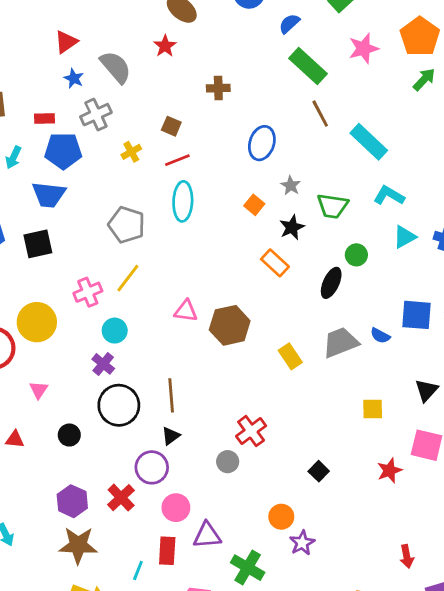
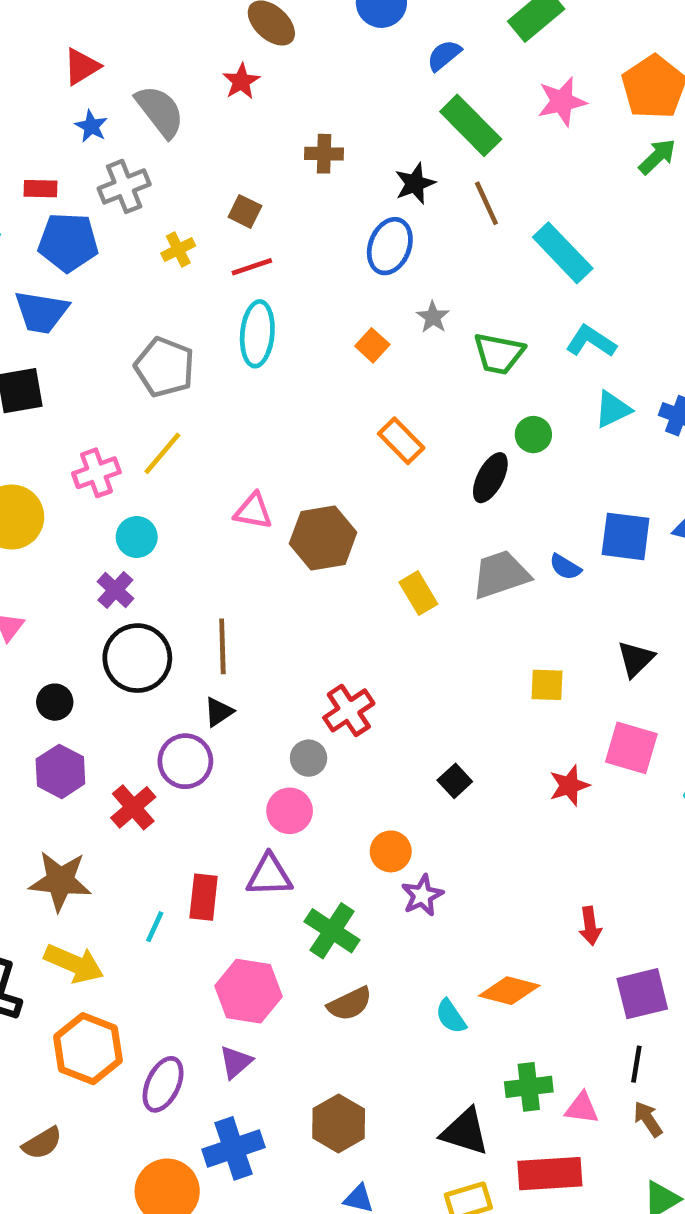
black star: (292, 227) -> (415, 183), moved
purple hexagon: (72, 501) -> (60, 771), moved
pink circle: (176, 508) -> (290, 811), moved

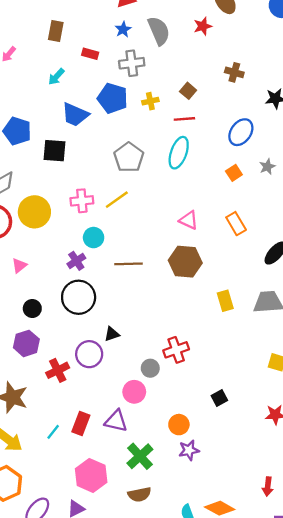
blue pentagon: (68, 242) -> (113, 98), moved
blue ellipse: (390, 246) -> (241, 132), moved
pink triangle: (253, 511) -> (189, 220), moved
brown line: (222, 646) -> (129, 264), moved, turned 76

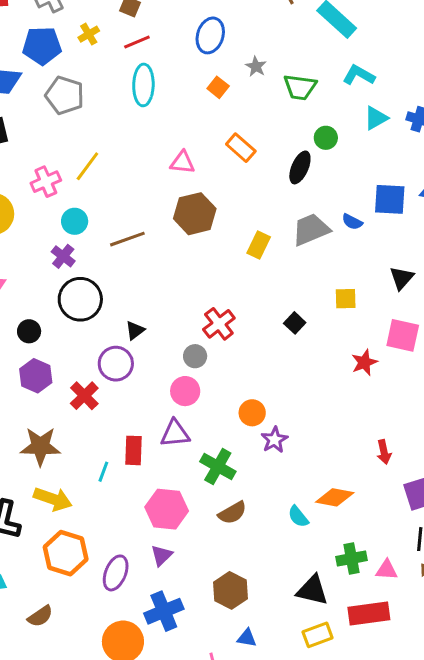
gray pentagon: (129, 157) -> (65, 95), moved
yellow rectangle: (225, 301) -> (259, 245), turned 60
black square: (219, 398) -> (295, 323), moved

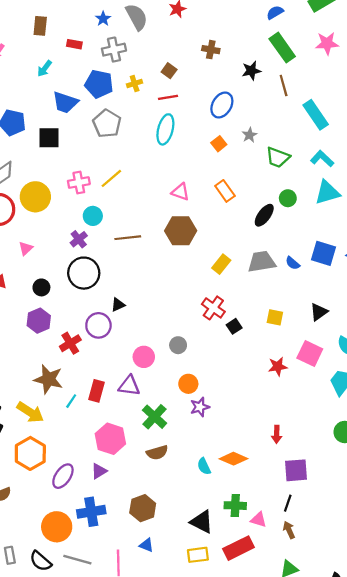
cyan triangle: (376, 118) -> (327, 192), size x1.4
red cross: (219, 324) -> (213, 308), moved, turned -30
gray circle: (195, 356) -> (178, 345), moved
brown star: (40, 446) -> (48, 379), moved
red rectangle: (369, 613) -> (239, 548), turned -32

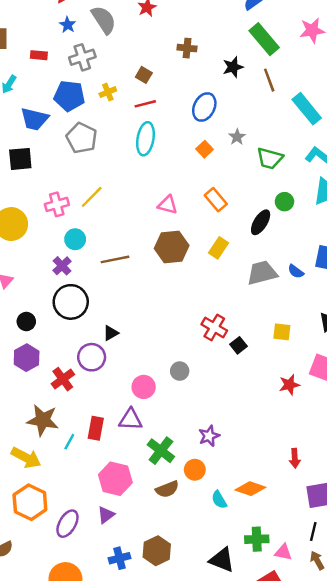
yellow rectangle: (221, 264) -> (219, 248), moved
orange circle: (188, 384) -> (195, 470), moved
blue cross: (91, 512) -> (120, 558), moved, size x0.7

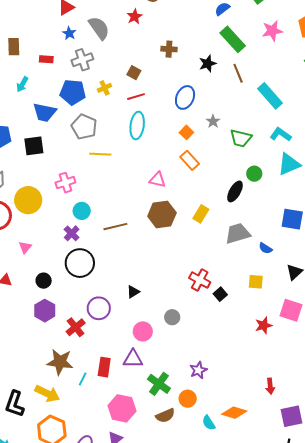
yellow line: (92, 197) -> (100, 154), moved, turned 50
orange rectangle: (216, 200) -> (190, 160), moved
blue semicircle: (296, 271) -> (265, 248), moved
black triangle: (111, 333) -> (133, 292), moved

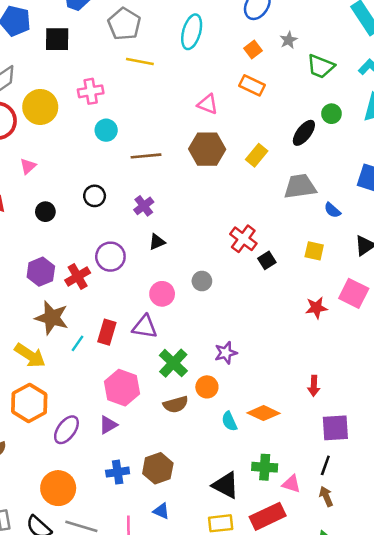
orange rectangle: (190, 160) -> (252, 85), turned -30
purple cross: (72, 233) -> (144, 206), moved
black circle: (80, 263) -> (95, 196), size x0.6
purple hexagon: (45, 311) -> (41, 272), moved

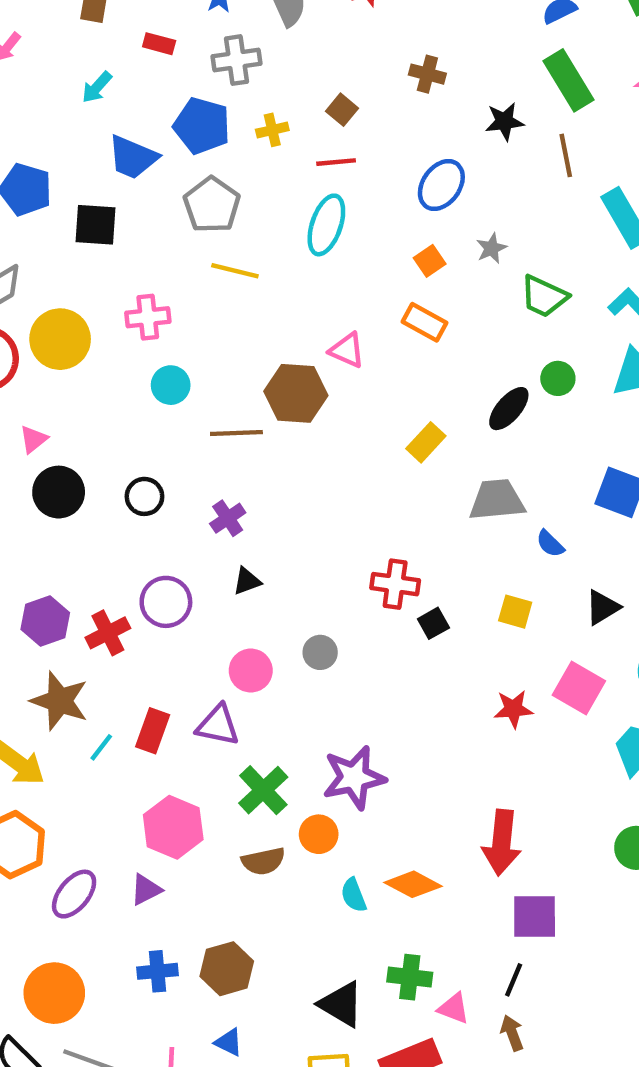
brown hexagon: (207, 149) -> (296, 393), moved
black circle: (45, 212) -> (59, 492), moved, size x1.5
red cross: (243, 239) -> (395, 584), turned -32
purple star: (226, 353) -> (354, 778), size x1.6
red arrow: (314, 386) -> (502, 843), size x1.8

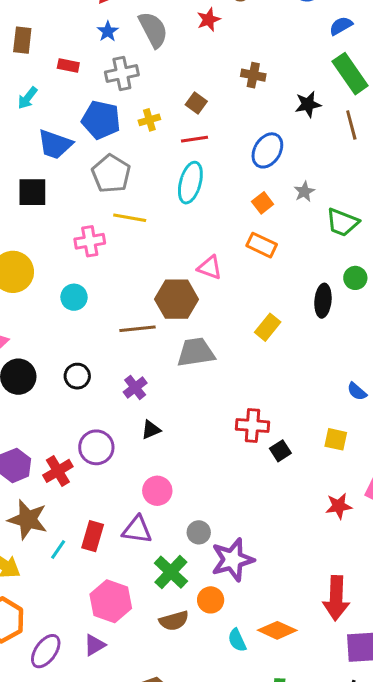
pink cross: (148, 317) -> (90, 241), moved
cyan circle: (171, 385) -> (74, 297), moved
black ellipse: (509, 409) -> (323, 301), turned -32
gray trapezoid: (497, 500) -> (196, 352), moved
gray circle: (320, 652) -> (199, 532), moved

